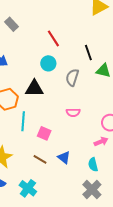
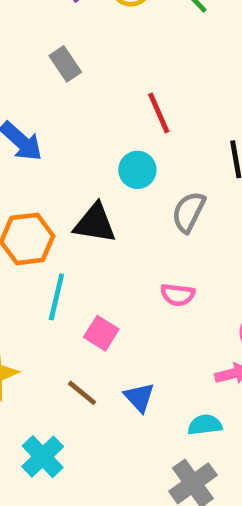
cyan semicircle: (93, 165) -> (205, 425), turned 88

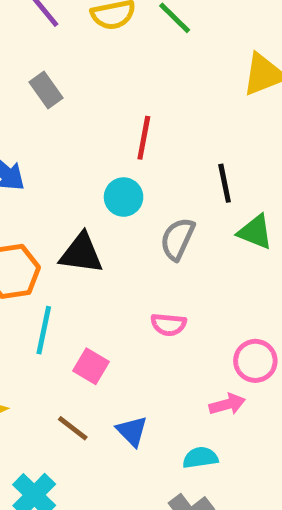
red line: (159, 113) -> (144, 138), turned 36

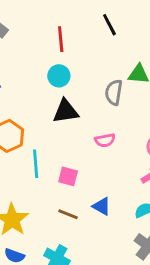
black line: (225, 183) -> (109, 25), moved
gray semicircle: (177, 239) -> (114, 92), moved
black triangle: (81, 253) -> (66, 111), moved

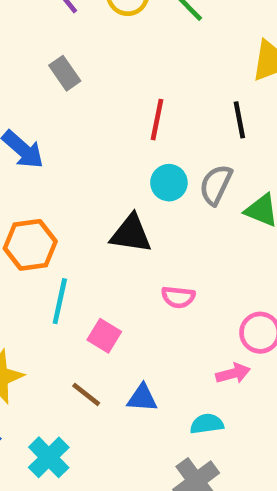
cyan circle: (59, 76) -> (169, 183), moved
gray semicircle: (114, 92) -> (216, 185), moved
blue triangle: (102, 206) -> (142, 398), turned -42

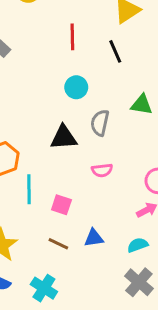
red line: (157, 120) -> (72, 37), moved
cyan circle: (169, 183) -> (76, 87), moved
gray semicircle: (216, 185) -> (100, 123), moved

